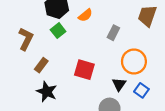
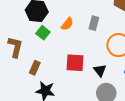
orange semicircle: (85, 15) -> (67, 24), moved
black triangle: (119, 84) -> (100, 70), moved

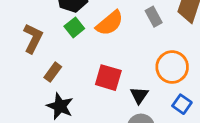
gray rectangle: (94, 23) -> (154, 17), moved, turned -56
orange semicircle: (67, 24) -> (110, 23), size x1.5

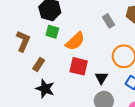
orange semicircle: (110, 23) -> (75, 41), moved
green square: (74, 27) -> (52, 32), turned -32

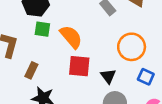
orange semicircle: (75, 41) -> (71, 37), turned -80

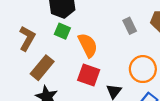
brown rectangle: (31, 70) -> (42, 68), size x1.5

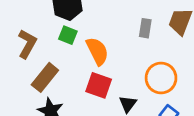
gray rectangle: (130, 26) -> (145, 28), turned 35

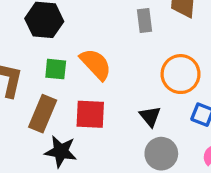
green square: (68, 35) -> (56, 69), moved
red square: (99, 85) -> (90, 114), moved

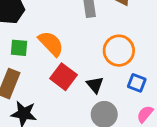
red square: (90, 114) -> (64, 77), moved, turned 35

